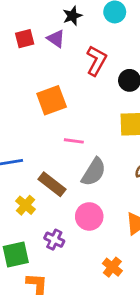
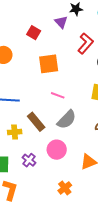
red square: (25, 39) -> (34, 33), moved, turned 32
yellow cross: (26, 205) -> (15, 132), turned 32

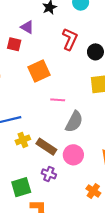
purple triangle: (61, 22) -> (27, 27), moved
brown rectangle: (36, 122) -> (46, 147), moved
yellow cross: (15, 132) -> (23, 140), moved

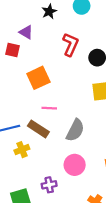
pink line: (58, 100) -> (49, 108), moved
brown rectangle: (46, 147) -> (38, 129), moved
purple cross: (49, 174) -> (49, 185), turned -32

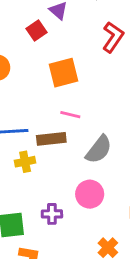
red square: (13, 50) -> (37, 31), turned 32
brown rectangle: (38, 129) -> (51, 139), turned -50

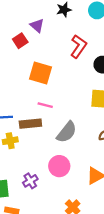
orange square: (64, 73) -> (40, 73), turned 30
purple cross: (52, 214) -> (30, 181), turned -32

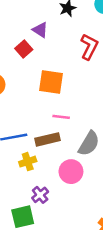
pink circle: (59, 166) -> (71, 172), moved
purple cross: (30, 181) -> (40, 195), moved

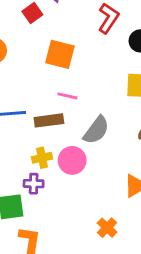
yellow cross: (28, 162) -> (42, 158), moved
purple cross: (40, 195) -> (34, 184), turned 35

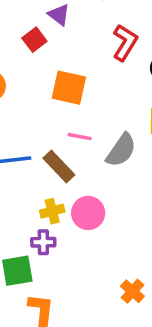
brown rectangle: (49, 120) -> (59, 167), turned 56
gray semicircle: (96, 130) -> (121, 150), moved

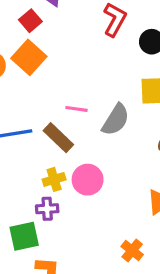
orange square: (69, 88) -> (29, 57), moved, turned 32

